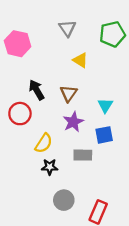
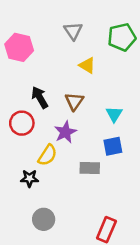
purple star: (73, 122) -> (65, 132), moved
black star: (50, 167) -> (29, 178), moved
gray circle: (64, 200) -> (44, 219), moved

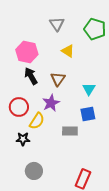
green pentagon: (122, 37) -> (95, 29), turned 30
pink hexagon: (19, 47) -> (27, 52), moved
red circle: (22, 123) -> (19, 107), moved

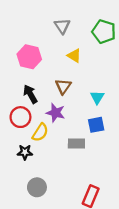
black arrow: (31, 76) -> (30, 94), moved
purple star: (51, 103) -> (56, 113), turned -30

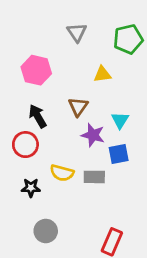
green pentagon: (104, 32) -> (128, 39), turned -30
yellow triangle: (74, 56) -> (102, 74), moved, turned -40
purple star: (56, 113) -> (93, 135), moved
yellow semicircle: (40, 132) -> (62, 173), moved, turned 72

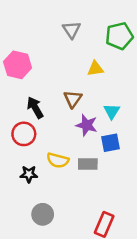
pink hexagon: (36, 70) -> (18, 65), moved

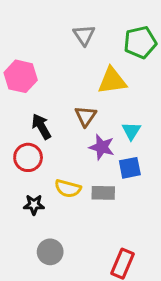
yellow triangle: (95, 69) -> (112, 81), size x1.5

